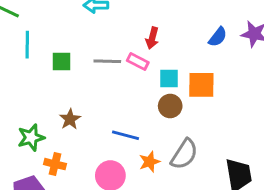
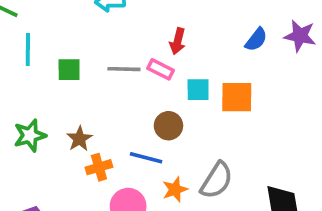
brown circle: (170, 106) -> (168, 126), moved
green star: (31, 138) -> (30, 135), moved
orange cross: (55, 164) -> (99, 167), moved, turned -30

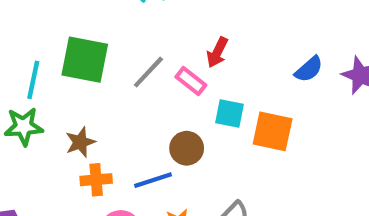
cyan line: (28, 50) -> (33, 80), moved
gray line: (124, 69) -> (148, 72), turned -60
green square: (69, 70) -> (85, 60), size x1.6
blue line: (146, 158) -> (153, 180), turned -44

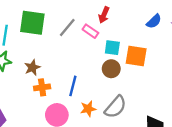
brown circle: (187, 148) -> (111, 69), moved
blue line: (153, 180) -> (73, 86), turned -54

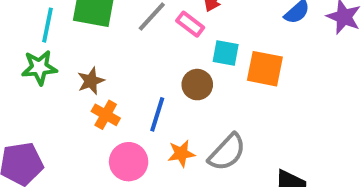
brown circle: (111, 69) -> (197, 85), moved
orange cross: (42, 87) -> (106, 115), turned 35

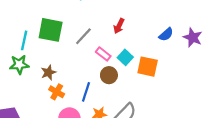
pink rectangle: (190, 24) -> (103, 54), moved
cyan square: (226, 53) -> (125, 57), turned 32

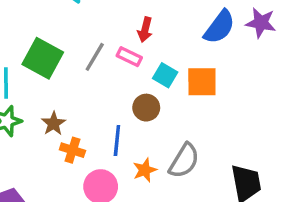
green square: (51, 30) -> (43, 58), turned 30
blue semicircle: (166, 34) -> (219, 27), size x1.5
pink rectangle: (103, 54) -> (129, 57), moved

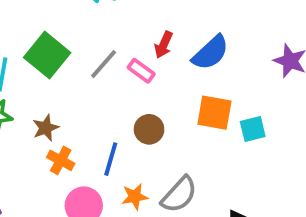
blue semicircle: (219, 27) -> (211, 53), moved
cyan square: (165, 75) -> (253, 129), moved, turned 35

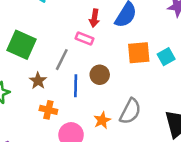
gray line: (104, 64) -> (62, 60), moved
brown star: (46, 128) -> (38, 81), moved
blue line: (111, 159) -> (76, 86), moved

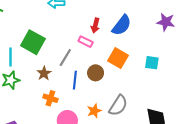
orange square: (139, 53) -> (118, 58), moved, turned 30
cyan square: (166, 57) -> (152, 63), turned 32

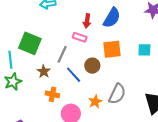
orange square: (118, 58) -> (112, 49), turned -30
blue line: (75, 80) -> (74, 75), turned -42

